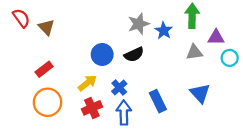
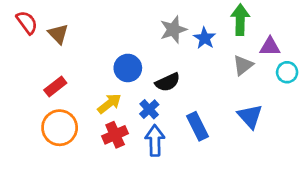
gray triangle: (194, 52) -> (243, 65), turned -30
black semicircle: (134, 54) -> (168, 82), moved

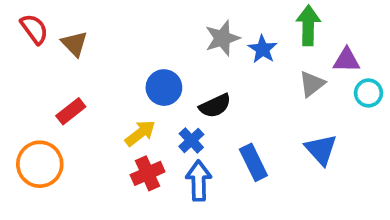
orange circle: (60, 128) -> (40, 164), moved

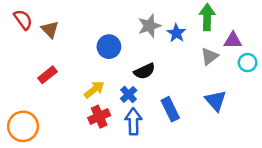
blue circle: (164, 88) -> (109, 47), moved
orange circle: (40, 164) -> (23, 126), moved

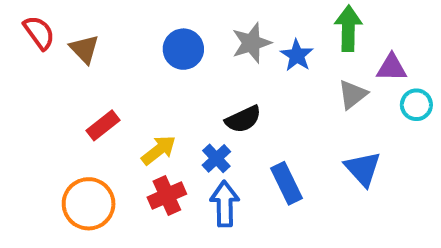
blue circle: (109, 47) -> (183, 49), moved
red rectangle: (48, 75) -> (103, 125), moved
orange circle: (23, 126) -> (89, 204), moved

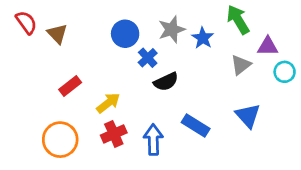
green arrow: (348, 28) -> (238, 20), turned -32
blue cross: (216, 158) -> (148, 58), moved
blue rectangle: (286, 183) -> (196, 125), turned -32

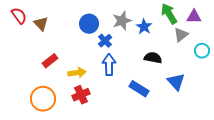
purple triangle: (268, 46) -> (194, 17), moved
gray triangle: (241, 65) -> (181, 35), moved
black semicircle: (166, 82) -> (153, 58), moved, turned -144
yellow arrow: (108, 103) -> (77, 73), turned 30
blue arrow: (153, 140) -> (109, 65), moved

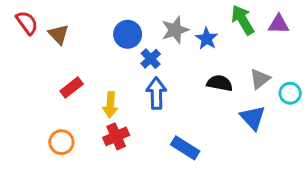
gray triangle: (181, 35) -> (260, 79), moved
cyan circle: (202, 51) -> (290, 93), moved
yellow arrow: (77, 73) -> (110, 105), turned 102
blue rectangle: (139, 89) -> (185, 148), moved
orange circle: (43, 99) -> (61, 142), size x0.7

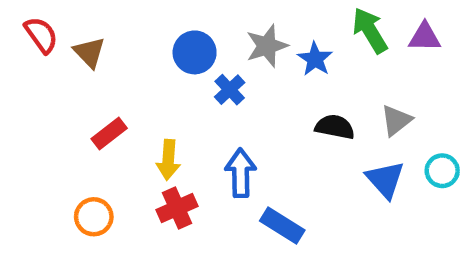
blue arrow: (156, 93) -> (241, 173), moved
cyan circle: (290, 93) -> (442, 171), moved

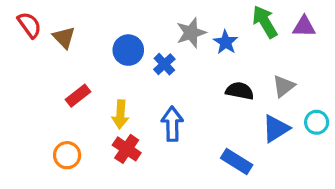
blue circle: (195, 52) -> (128, 50), moved
blue triangle: (385, 180) -> (276, 129), turned 40
red cross: (177, 208) -> (127, 149), turned -32
blue rectangle: (282, 226) -> (237, 161), moved

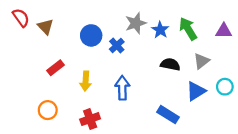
green arrow: (265, 22) -> (188, 29), moved
purple triangle: (304, 27) -> (224, 31), moved
red cross: (127, 149) -> (90, 119), moved, turned 36

